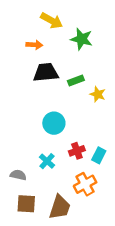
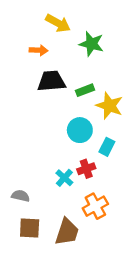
yellow star: (98, 94) -> (109, 106), size x1.5
cyan circle: (54, 123) -> (80, 130), moved
cyan rectangle: (99, 155) -> (107, 147), moved
cyan cross: (47, 161) -> (64, 178), moved

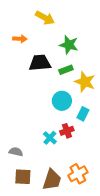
green star: (91, 44) -> (69, 45), moved
orange arrow: (39, 50) -> (20, 39), moved
orange cross: (95, 206) -> (78, 174), moved

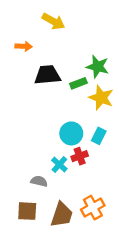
green star: (69, 45) -> (98, 67), moved
cyan circle: (62, 101) -> (71, 133), moved
gray semicircle: (16, 152) -> (39, 181), moved

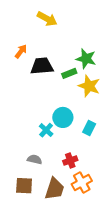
orange arrow: (24, 46) -> (21, 51), moved, turned -56
cyan rectangle: (99, 136) -> (89, 128), moved
red cross: (80, 156) -> (70, 161), moved
cyan cross: (59, 164) -> (46, 130), moved

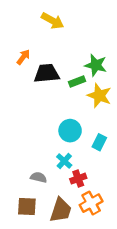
cyan cross: (46, 130) -> (64, 161), moved

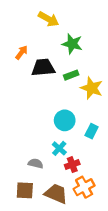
green star: (96, 65) -> (72, 44), moved
brown trapezoid: (61, 210) -> (56, 194), turned -85

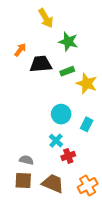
yellow arrow: (48, 19) -> (46, 18), turned 30
gray semicircle: (36, 163) -> (26, 160), moved
orange cross: (84, 187) -> (88, 186), moved

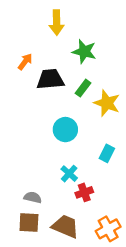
yellow arrow: (46, 18) -> (57, 23), turned 30
green rectangle: (67, 71) -> (83, 88), turned -32
cyan circle: (61, 114) -> (65, 130), moved

